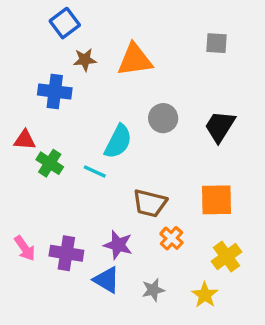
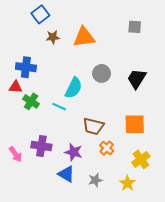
blue cross: (55, 91) -> (26, 67), moved
purple cross: (66, 253) -> (41, 146), moved

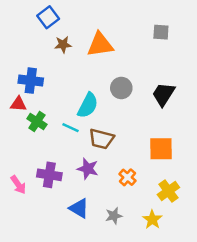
brown trapezoid: (93, 126) -> (101, 139), moved
purple star: (74, 152) -> (88, 169), moved

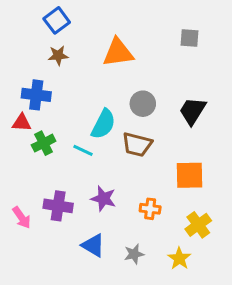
brown star: (63, 45) -> (58, 55), moved
green cross: (37, 121) -> (44, 143), turned 30
brown trapezoid: (101, 139) -> (137, 145), moved
orange cross: (127, 177) -> (150, 209), turned -35

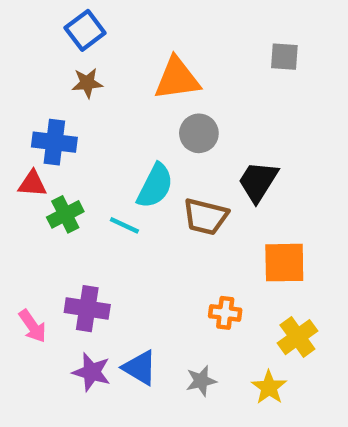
gray circle: (143, 104) -> (199, 133), moved
black trapezoid: (192, 111) -> (258, 182), moved
purple star: (103, 199) -> (92, 372), moved

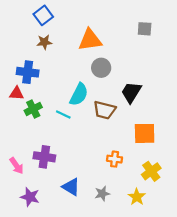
purple star: (92, 372) -> (30, 197), moved

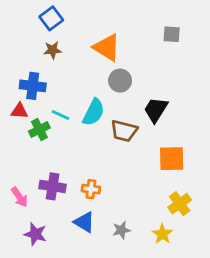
orange triangle: (90, 40) -> (107, 47), turned 40
cyan line: (63, 115) -> (61, 115), moved
orange cross: (115, 159) -> (91, 189), moved

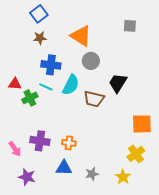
blue cross: (33, 86) -> (51, 65), moved
orange square: (172, 159) -> (142, 124), moved
blue triangle: (84, 222) -> (64, 168), turned -30

